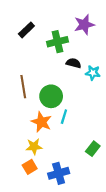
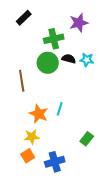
black rectangle: (26, 30) -> (24, 18), moved
cyan star: (93, 73) -> (87, 60), moved
green circle: (51, 96) -> (48, 63), moved

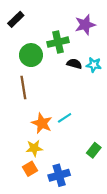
black rectangle: (24, 18) -> (16, 19), moved
green circle: (48, 63) -> (31, 55), moved
cyan line: (60, 109) -> (65, 118), turned 40

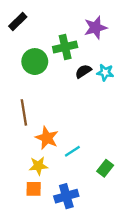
black semicircle: (74, 64) -> (83, 71), turned -48
brown line: (23, 88) -> (24, 112), moved
cyan line: (65, 118) -> (72, 151), moved
orange square: (30, 169) -> (34, 189), turned 32

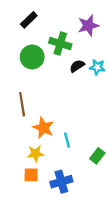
black rectangle: (18, 22) -> (29, 20), moved
green cross: (65, 47) -> (60, 44), turned 30
cyan line: (72, 151) -> (67, 140), turned -72

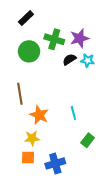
purple star: (88, 26) -> (80, 38), moved
cyan line: (67, 140) -> (73, 113), moved

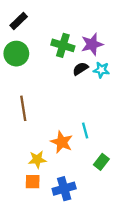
black rectangle: (26, 18) -> (19, 21), moved
green circle: (29, 51) -> (16, 54), moved
orange star: (39, 115) -> (62, 142), moved

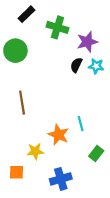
black rectangle: (19, 21) -> (26, 14), moved
green cross: (63, 45) -> (57, 27), moved
black semicircle: (80, 69) -> (76, 65), turned -32
orange square: (33, 182) -> (17, 172), moved

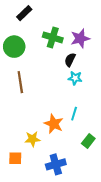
green cross: (57, 27) -> (53, 37), moved
cyan star: (96, 66) -> (75, 78), moved
brown line: (22, 103) -> (20, 82), moved
cyan line: (81, 124) -> (74, 114), turned 32

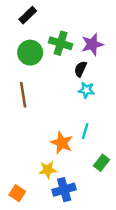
green circle: (14, 47) -> (30, 53), moved
yellow star: (32, 139) -> (48, 170), moved
orange square: (15, 158) -> (17, 193), moved, turned 32

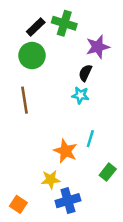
black rectangle: (28, 15) -> (36, 27), moved
green cross: (61, 43) -> (64, 23), moved
cyan star: (86, 90) -> (80, 95), moved

